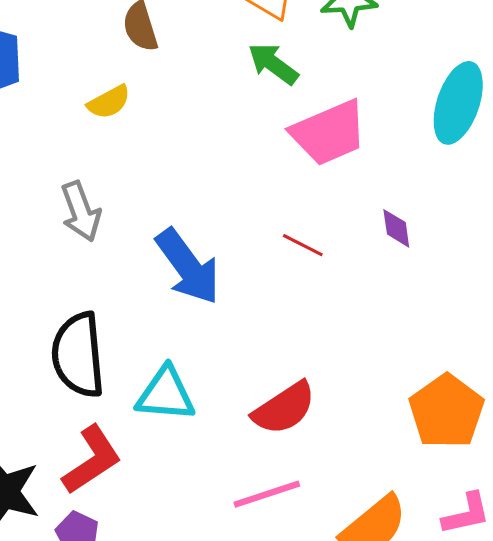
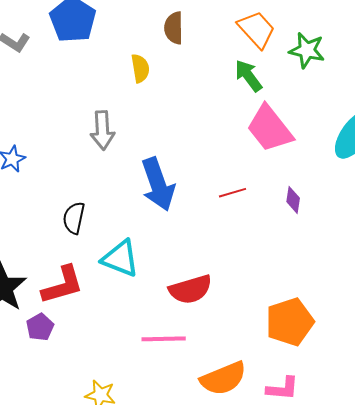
yellow semicircle: (109, 102) -> (140, 68), turned -88
pink trapezoid: (329, 133) -> (270, 129), turned 58
red line: (303, 245) -> (233, 193), turned -60
black semicircle: (78, 355) -> (74, 218), size x0.6

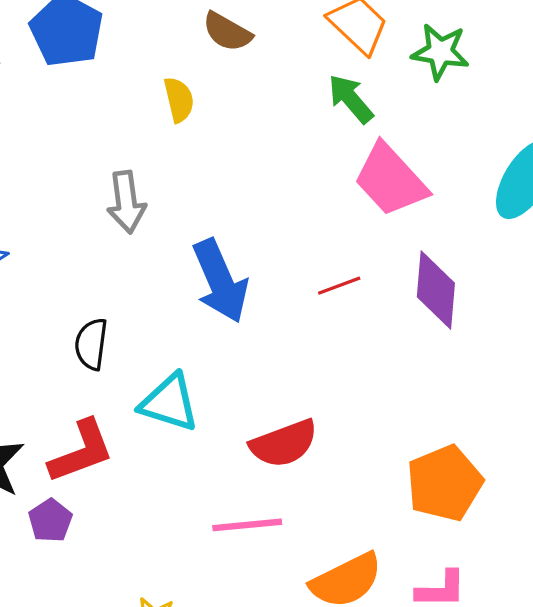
brown semicircle: (174, 28) -> (227, 32), turned -56
purple diamond: (293, 200) -> (436, 290), size x1.8

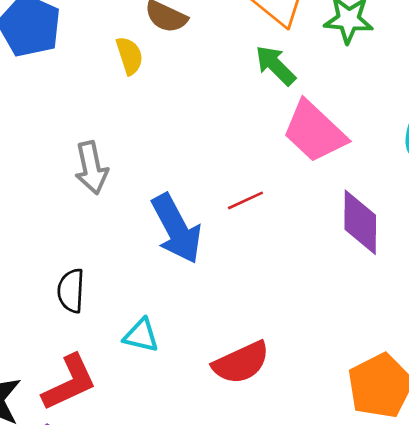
yellow semicircle: (179, 100) -> (129, 56), moved
red line: (339, 286) -> (245, 200), moved
cyan triangle: (169, 403) -> (141, 335), size x0.7

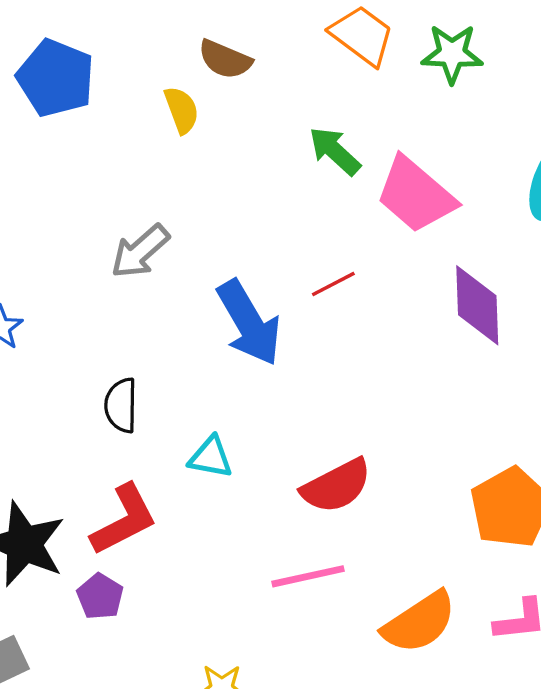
green arrow: (275, 65) -> (335, 151), moved
gray arrow: (91, 168) -> (140, 251), turned 63

